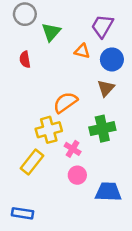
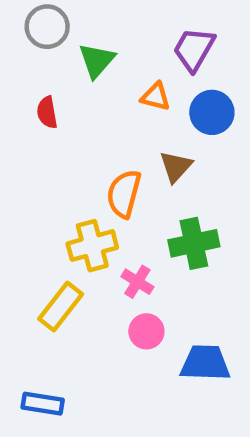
brown triangle: (106, 88) -> (176, 167), moved
orange semicircle: (65, 102) -> (124, 194), turned -40

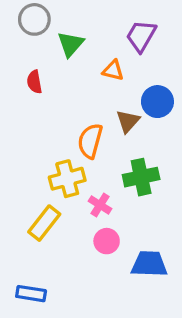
blue circle: (212, 112) -> (157, 102), moved

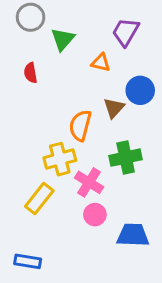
pink cross: (100, 205) -> (89, 182), size x1.4

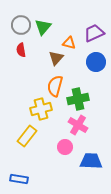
gray circle: (31, 17) -> (21, 25), moved
purple trapezoid: (126, 32) -> (94, 33), moved, turned 35
brown triangle: (114, 108) -> (56, 58), moved
green cross: (126, 158) -> (78, 99), moved
pink cross: (89, 182) -> (78, 125), moved

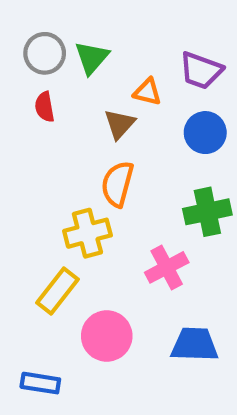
purple trapezoid: (94, 33) -> (201, 70), turned -135
green cross: (78, 99) -> (207, 212), moved
pink cross: (78, 125) -> (167, 267), turned 30
pink circle: (65, 147) -> (107, 336), moved, size x1.5

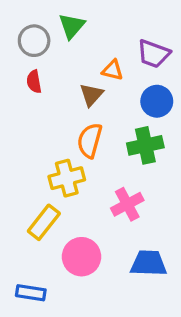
green triangle: (92, 58) -> (72, 26), moved
green cross: (207, 212) -> (145, 145), moved

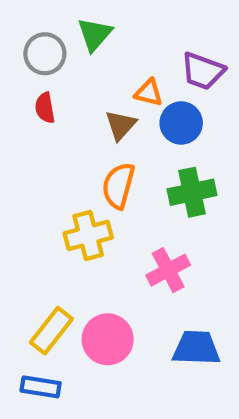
blue circle: (157, 101) -> (181, 123), moved
yellow rectangle: (44, 222) -> (51, 331), moved

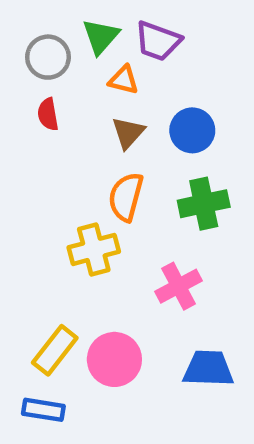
purple trapezoid: (203, 71) -> (158, 41), moved
orange triangle: (149, 93) -> (124, 80), moved

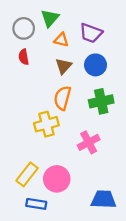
purple trapezoid: (158, 41) -> (91, 33), moved
blue trapezoid: (208, 369) -> (103, 199), moved
blue rectangle: (43, 410) -> (36, 204), moved

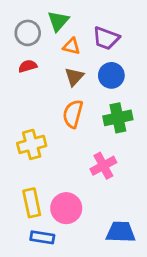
red semicircle: (24, 57) -> (28, 66), turned 84
yellow cross: (46, 124) -> (32, 144), moved
yellow rectangle: (27, 174) -> (32, 203), turned -50

